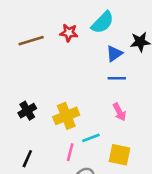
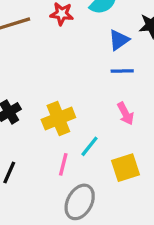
cyan line: (91, 138) -> (89, 146), turned -30
yellow square: (119, 155) -> (125, 168), turned -30

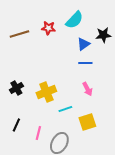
cyan line: (89, 146) -> (65, 109), turned 32
pink line: (63, 164) -> (38, 133), moved

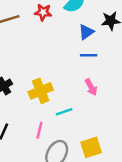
yellow square: (87, 122) -> (91, 147), moved
pink line: (38, 133) -> (39, 130), moved

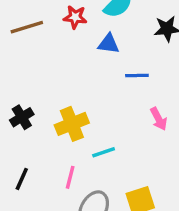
blue triangle: (86, 32) -> (109, 44), moved, turned 42
pink arrow: (91, 87) -> (159, 119), moved

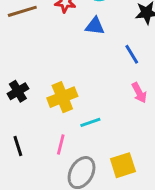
blue line: (137, 75) -> (132, 54), moved, turned 60
black line: (22, 179) -> (18, 146), turned -42

